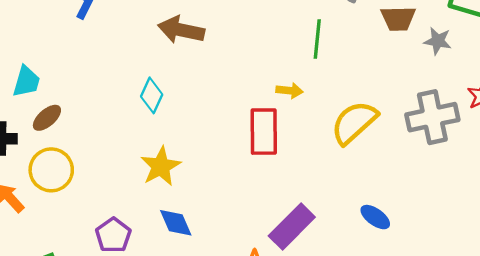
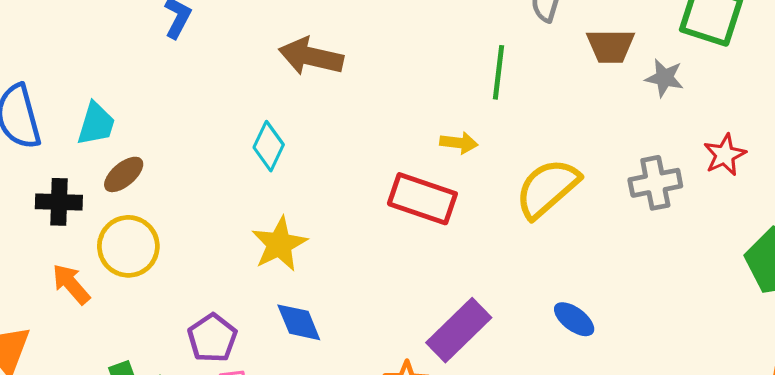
gray cross: (432, 117) -> (655, 183), size x0.7
red rectangle: (264, 132) -> (422, 199), turned -72

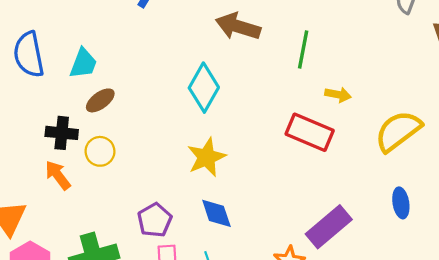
green line: (498, 72) -> (303, 49), moved
cyan diamond: (269, 146) -> (204, 88), size x1.4
black cross: (59, 202) -> (62, 133), moved
yellow circle: (128, 246) -> (100, 151), size x0.7
blue ellipse: (574, 319) -> (401, 203), moved, turned 40

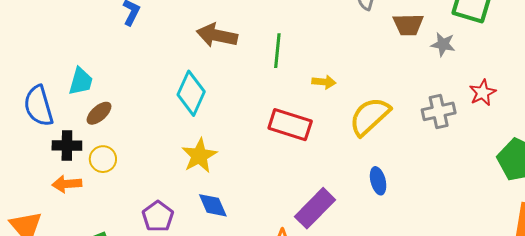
blue semicircle: (29, 54) -> (39, 106), moved
yellow arrow: (338, 95) -> (324, 82), moved
orange arrow: (58, 175) -> (67, 184), turned -52

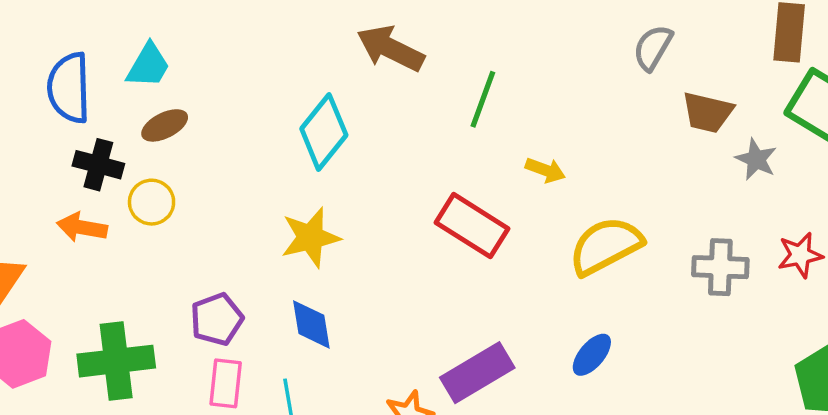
blue ellipse: (378, 181) -> (592, 355), turned 40

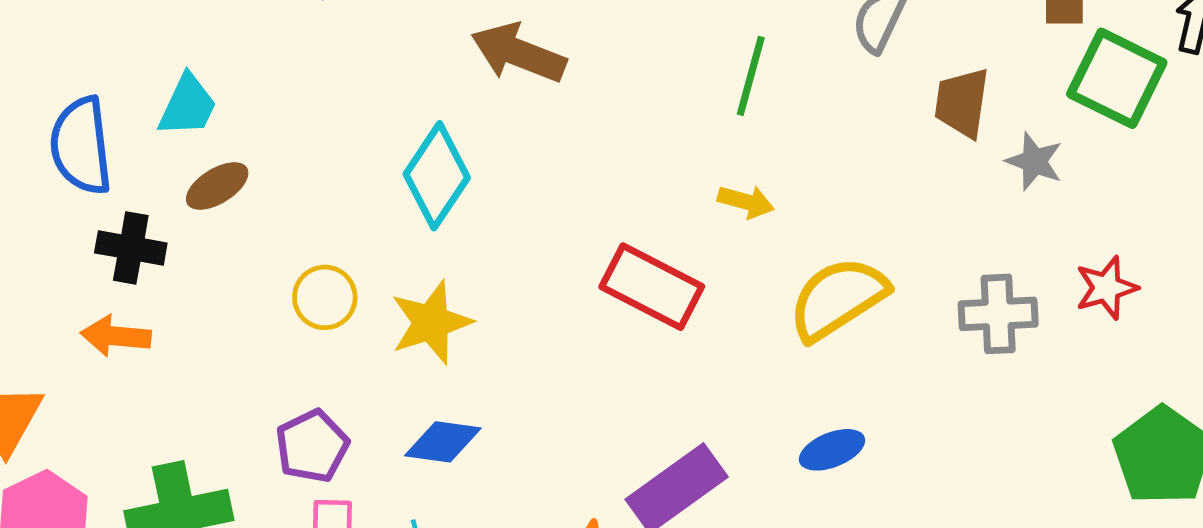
green line: (483, 99) -> (751, 76), moved
brown trapezoid: (708, 112) -> (962, 103), turned 90
yellow circle: (152, 202) -> (325, 297), moved
blue diamond: (311, 324) -> (443, 442), turned -68
blue ellipse: (592, 355) -> (832, 450), turned 33

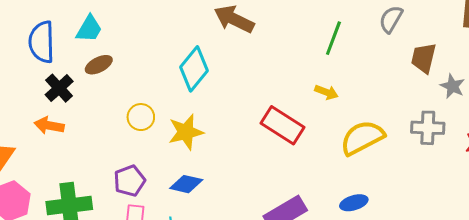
black cross: (131, 248) -> (59, 88), turned 32
gray cross: (998, 314) -> (428, 128), moved

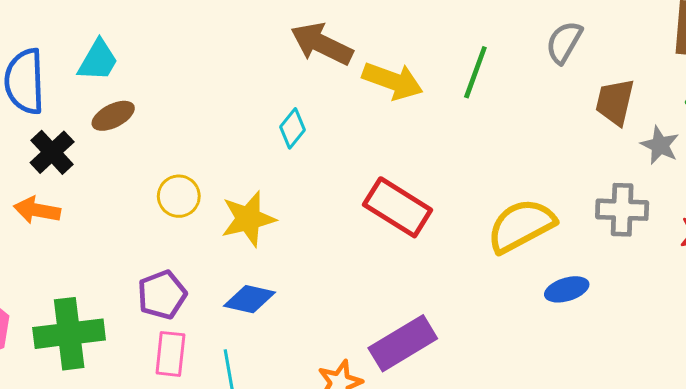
cyan diamond: (194, 69) -> (292, 128), moved, size x0.6
yellow arrow: (326, 92) -> (393, 81), moved, size x1.6
blue ellipse: (354, 203) -> (567, 289), moved

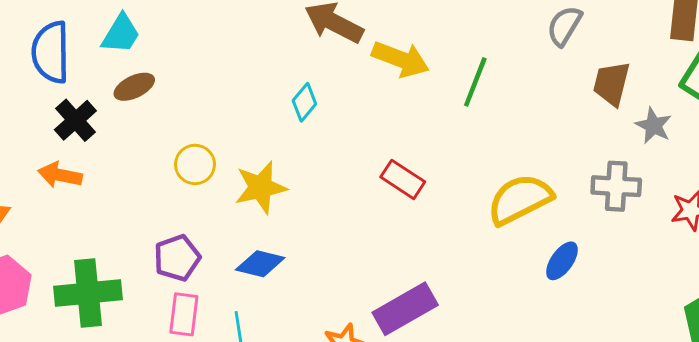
green line: (475, 72) -> (475, 82), moved
red rectangle: (398, 207) -> (403, 179), size x0.7
blue ellipse: (567, 289) -> (562, 261), turned -39

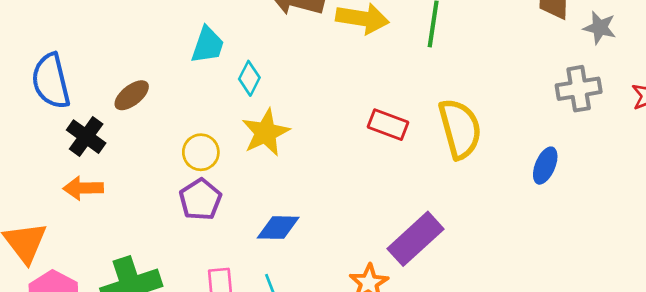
cyan trapezoid: (121, 34) -> (208, 45), moved
cyan diamond: (304, 102) -> (249, 78), moved
yellow star: (261, 187) -> (266, 132), moved
yellow semicircle: (520, 199) -> (460, 129), moved, turned 114
purple pentagon: (177, 258) -> (200, 200), moved

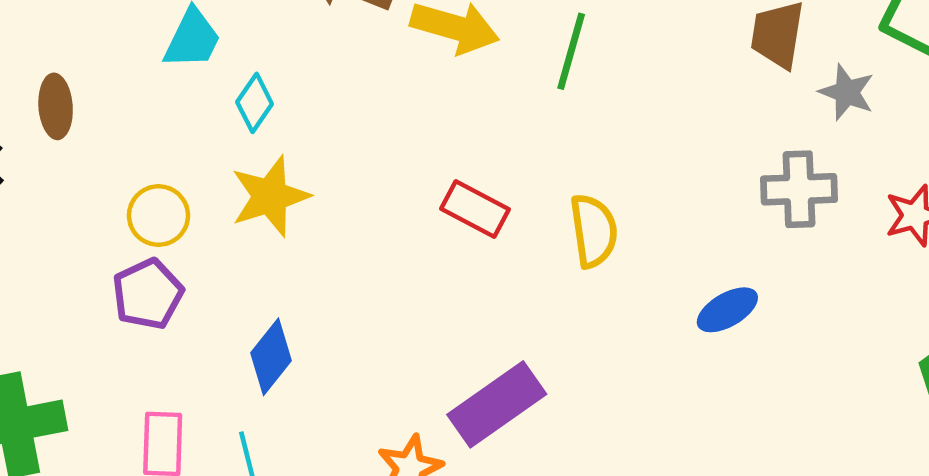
brown ellipse: (132, 95) -> (56, 106), turned -63
yellow semicircle: (460, 129) -> (594, 231), size x0.7
blue ellipse: (545, 166) -> (727, 310), turned 30
blue diamond: (278, 228) -> (271, 357), turned -60

